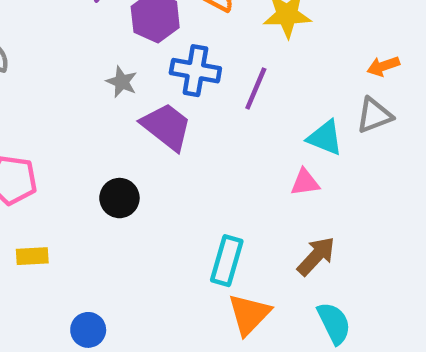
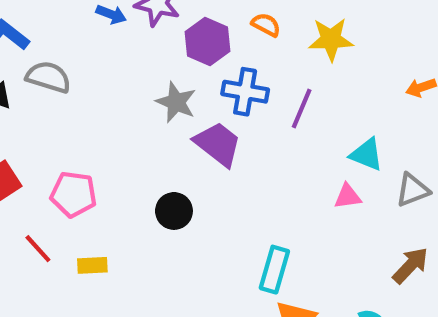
gray star: (122, 82) -> (176, 102), size x1.4
gray triangle: (374, 115) -> (413, 190), moved
brown arrow: (316, 256) -> (410, 265), moved

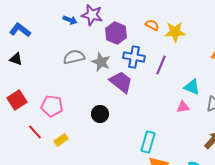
orange semicircle: (266, 25) -> (152, 25), moved
gray semicircle: (48, 77) -> (74, 57), moved, turned -30
yellow rectangle: (92, 265) -> (61, 140), turned -32

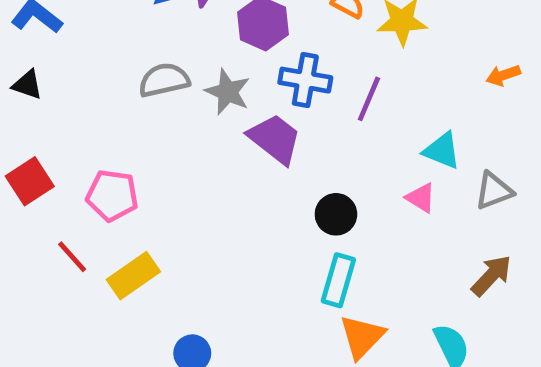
pink triangle: (183, 107) -> (421, 198), turned 40
black circle: (100, 114) -> (336, 214), moved
yellow rectangle: (61, 140) -> (133, 276), size x1.5

